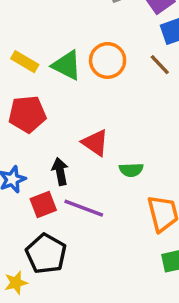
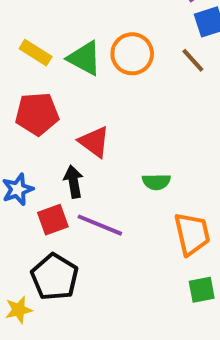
red triangle: (95, 143) -> (94, 142), moved

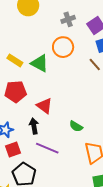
orange circle: (132, 54) -> (63, 47), moved
green semicircle: (156, 182) -> (76, 126), turned 32
red square: (53, 220) -> (13, 150), moved

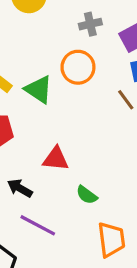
red triangle: (44, 106) -> (56, 159), moved, turned -36
black arrow: (34, 126) -> (20, 188), turned -56

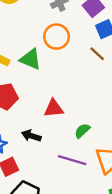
green semicircle: (87, 195) -> (82, 131), turned 112
purple line: (38, 225) -> (72, 160), moved

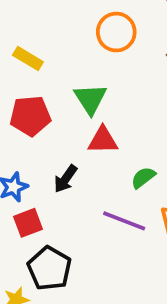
green triangle: (30, 59) -> (90, 99), moved, turned 30
black arrow: (31, 136) -> (66, 179), turned -78

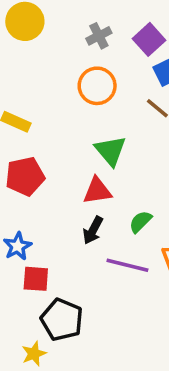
green triangle: (90, 99) -> (111, 151), moved
black arrow: (66, 179) -> (93, 230), moved
red square: (28, 223) -> (36, 279), turned 32

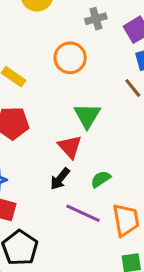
orange circle: (97, 86) -> (70, 58), moved
red triangle: (97, 191) -> (70, 147), turned 45

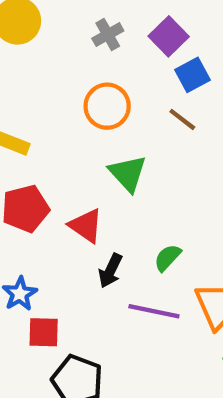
orange circle: (70, 58) -> (107, 106), moved
red triangle: (70, 147) -> (86, 226), moved

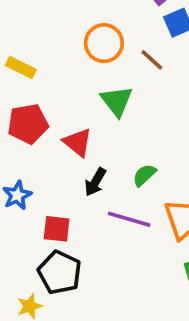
brown line: (182, 119) -> (152, 60), moved
red square: (44, 332) -> (57, 229), moved

